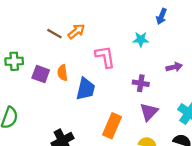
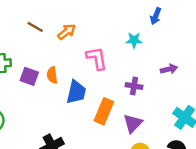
brown line: (54, 34) -> (35, 27), moved
purple triangle: (149, 112) -> (133, 123), moved
orange rectangle: (112, 126) -> (104, 111), moved

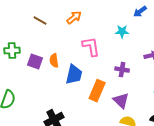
blue arrow: (156, 16) -> (140, 12), turned 32
orange arrow: (67, 32) -> (74, 18), moved
purple triangle: (133, 123) -> (121, 101), turned -30

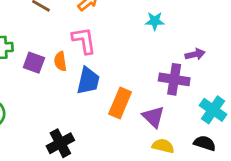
pink L-shape: (91, 47) -> (84, 40), moved
purple cross: (122, 70) -> (174, 79), moved, size x1.5

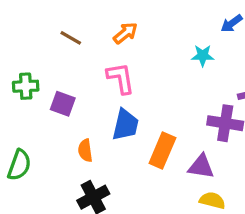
orange semicircle: (60, 61) -> (85, 151), moved
purple triangle: (153, 117) -> (201, 167), turned -35

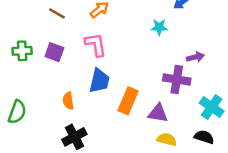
purple square: (63, 104) -> (54, 52), moved

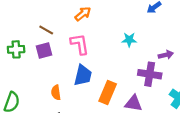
brown line: (57, 13) -> (46, 30), moved
cyan star: (159, 27) -> (129, 40), moved
purple square: (54, 52) -> (44, 50), turned -35

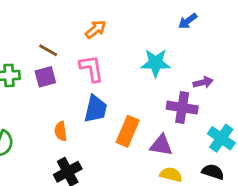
cyan star: (129, 40) -> (156, 63), size x1.5

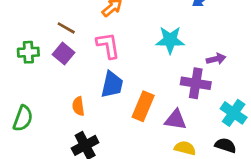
purple square: (45, 77) -> (63, 54), turned -35

